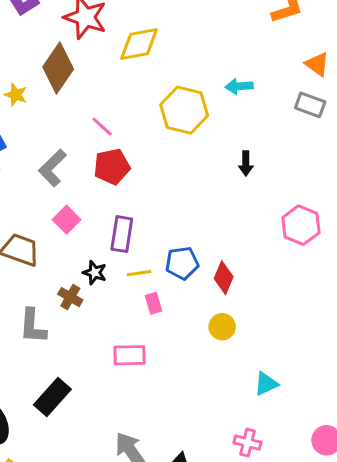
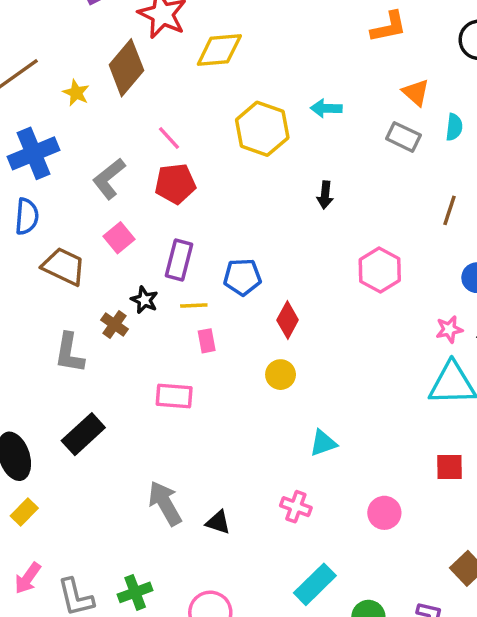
blue pentagon: (182, 263) -> (242, 277), moved

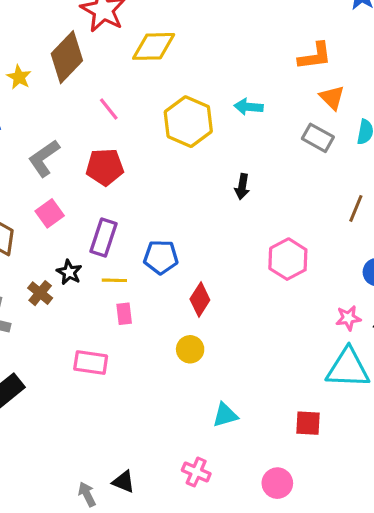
orange L-shape: (389, 27) -> (315, 56), moved
pink line: (169, 138) -> (109, 109), moved
red square: (449, 467) -> (308, 423), moved
gray arrow: (165, 503) -> (87, 494), moved, size x0.6

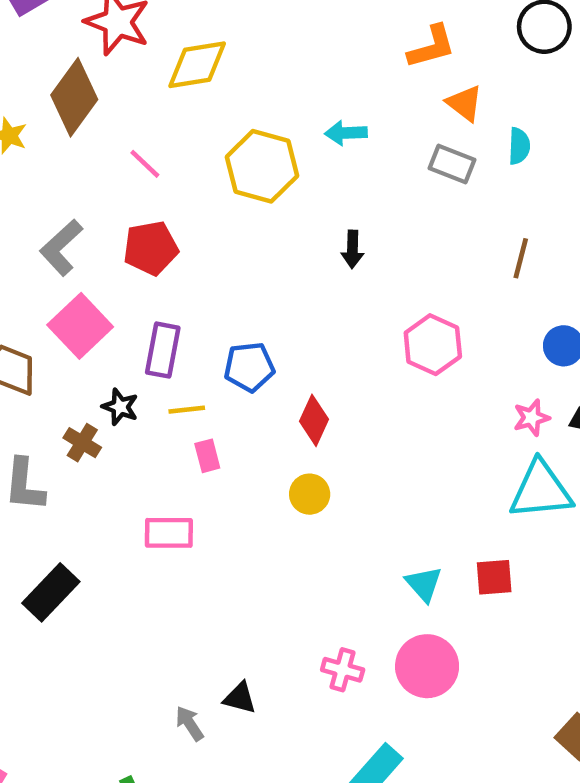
pink square: (50, 213) -> (80, 326), size x1.5
cyan triangle: (225, 415) -> (424, 584), moved, turned -48
pink circle: (277, 483) -> (427, 666), moved, size x1.4

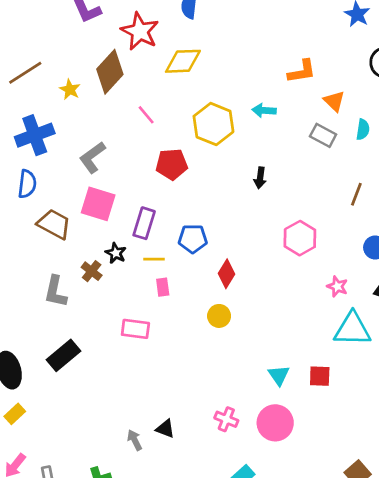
orange L-shape: (432, 47) -> (302, 71), moved
red pentagon: (151, 248) -> (172, 164), moved
pink square: (80, 326) -> (98, 204), turned -36
pink star: (531, 418) -> (337, 286), moved, turned 30

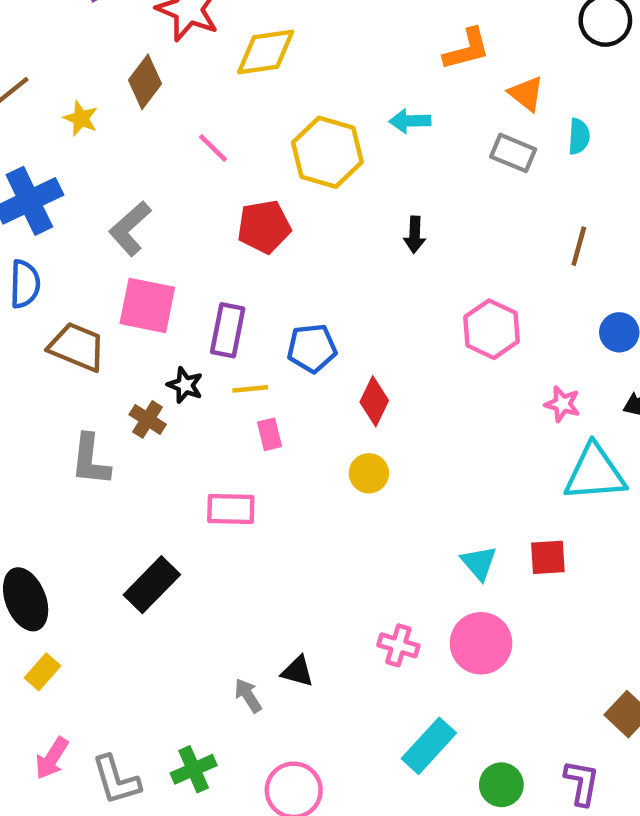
brown diamond: (110, 72) -> (145, 82), size x0.7
black rectangle: (63, 355) -> (152, 585), moved

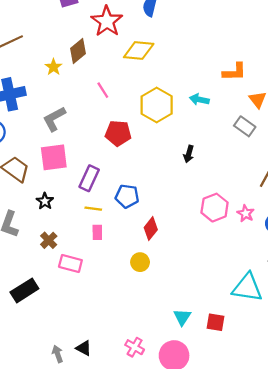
yellow star: (81, 118) -> (53, 67), moved
pink square: (147, 305) -> (54, 157), turned -32
black star: (185, 385) -> (45, 201), moved
pink star: (562, 404) -> (246, 213), moved
brown cross: (148, 419) -> (49, 240), moved

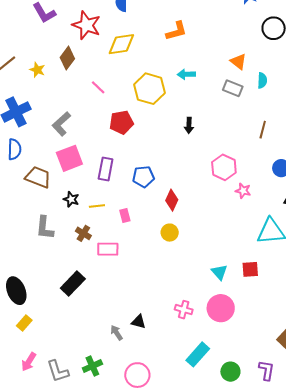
yellow star: (53, 67) -> (37, 70), moved
orange L-shape: (234, 72) -> (176, 31), moved
yellow line: (93, 209) -> (97, 206), moved
pink star: (246, 213) -> (243, 191), moved

